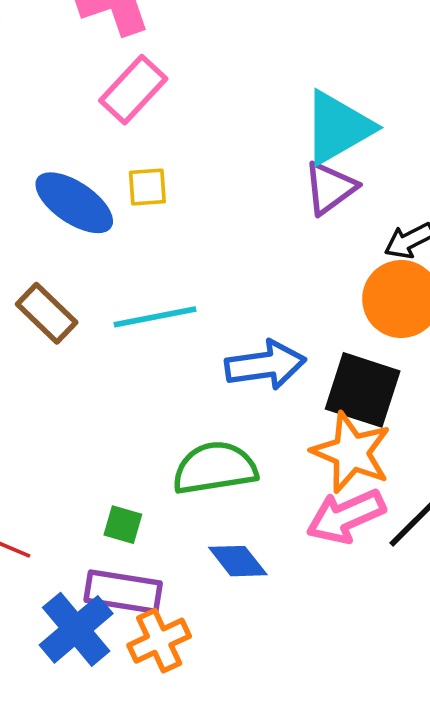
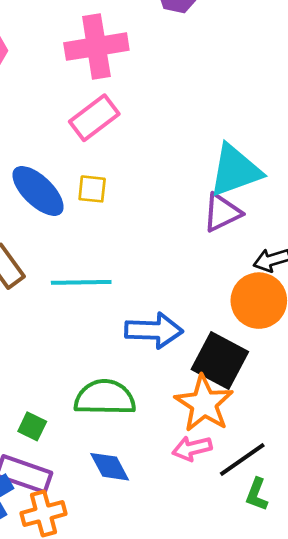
pink arrow: (346, 516) -> (192, 448), size x0.7

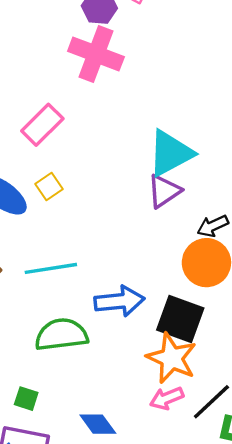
pink cross: (96, 47) -> (96, 54), moved, turned 38
yellow square: (92, 189) -> (49, 187), turned -32
green semicircle: (105, 398) -> (61, 335), moved

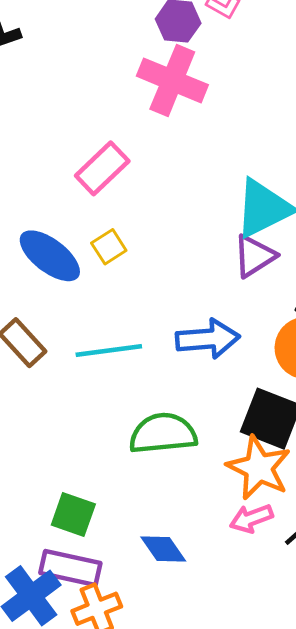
blue arrow: (119, 301) -> (208, 339), moved
green semicircle: (61, 335) -> (163, 433), moved
green square: (26, 399) -> (73, 515), size x1.4

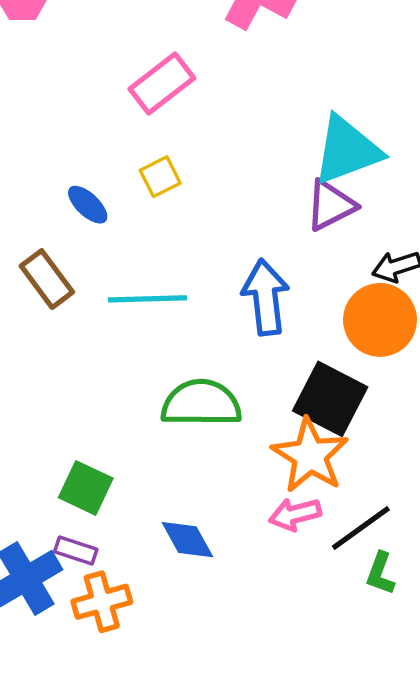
blue ellipse: (50, 256) -> (88, 205), moved, size x0.6
blue arrow: (208, 339) -> (266, 297), turned -98
purple rectangle: (70, 568) -> (76, 551), size x0.6

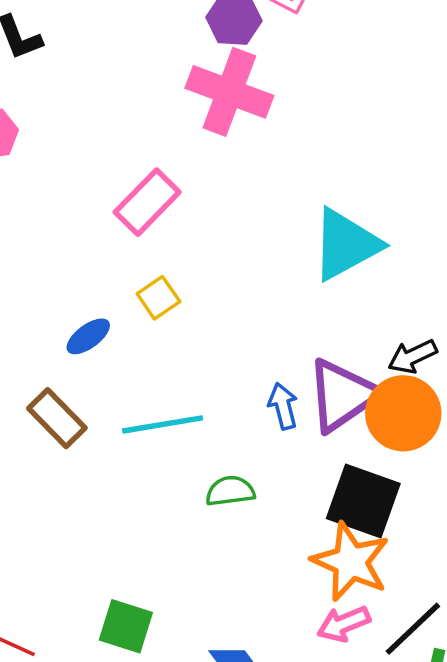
blue ellipse: (88, 205) -> (88, 336), turned -72
purple triangle: (331, 205) -> (342, 395), moved, size x1.4
blue arrow: (266, 297) -> (283, 406), size x0.6
green semicircle: (201, 403) -> (230, 491), moved, size x0.6

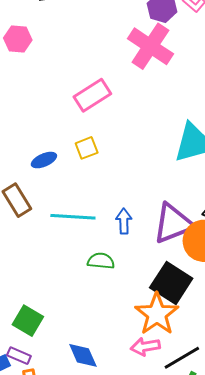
blue arrow: (283, 406) -> (124, 221), moved

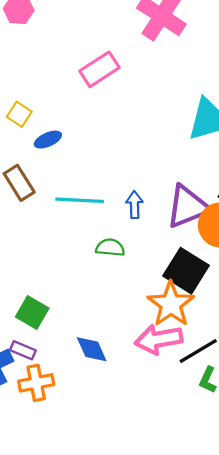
yellow square: (87, 148) -> (19, 114), moved, turned -35
pink arrow: (145, 347) -> (159, 339), size x1.5

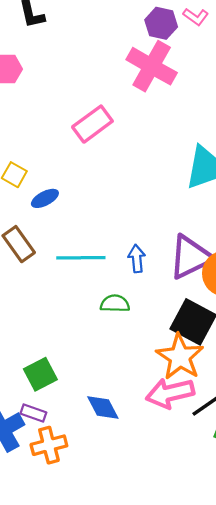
green square: (32, 312) -> (40, 374), turned 36

